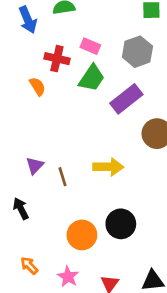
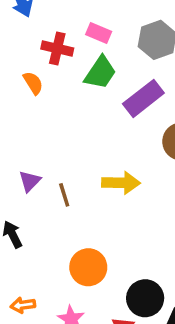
black circle: (121, 224) -> (145, 298), moved
orange arrow: (29, 266) -> (23, 305), turned -54

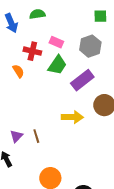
purple triangle: (30, 181) -> (16, 136), moved
yellow arrow: (121, 183) -> (72, 117), moved

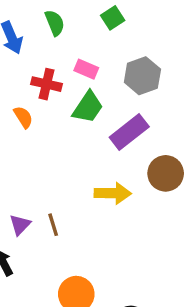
green semicircle: (37, 14) -> (55, 23), turned 77
green square: (100, 16) -> (113, 18), moved, turned -32

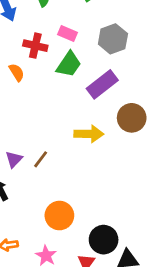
brown line: (53, 225) -> (41, 159), turned 54

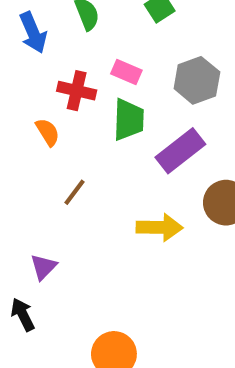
green trapezoid: (69, 64) -> (128, 120), turned -32
brown line: (41, 159) -> (75, 192), moved

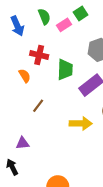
pink rectangle: (126, 72) -> (64, 25), moved, turned -56
purple triangle: (43, 267) -> (23, 143), turned 40

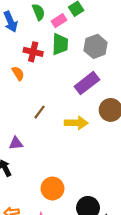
green trapezoid: (65, 69) -> (60, 44), moved
brown line: (38, 106) -> (40, 112), moved

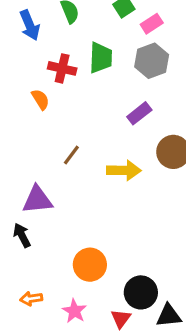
pink rectangle: (59, 21) -> (152, 24), moved
purple rectangle: (87, 83) -> (139, 113), size x0.7
purple triangle: (16, 143) -> (37, 200), size x1.5

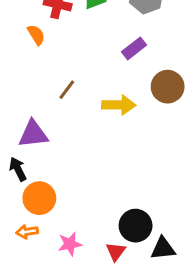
orange circle: (90, 265) -> (39, 198), moved
pink star: (74, 311) -> (70, 244), turned 30

